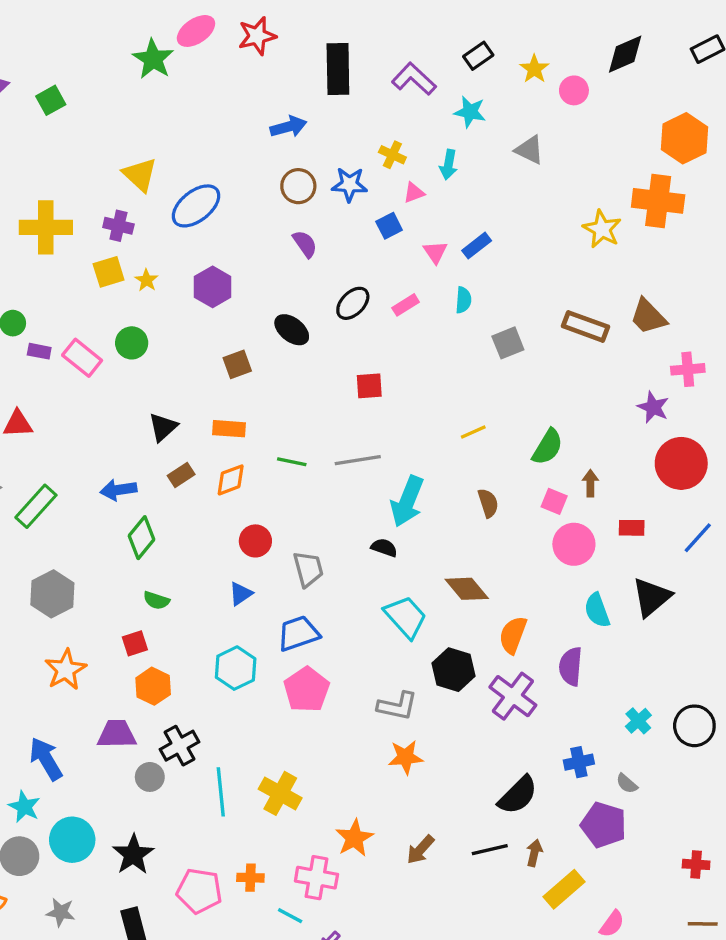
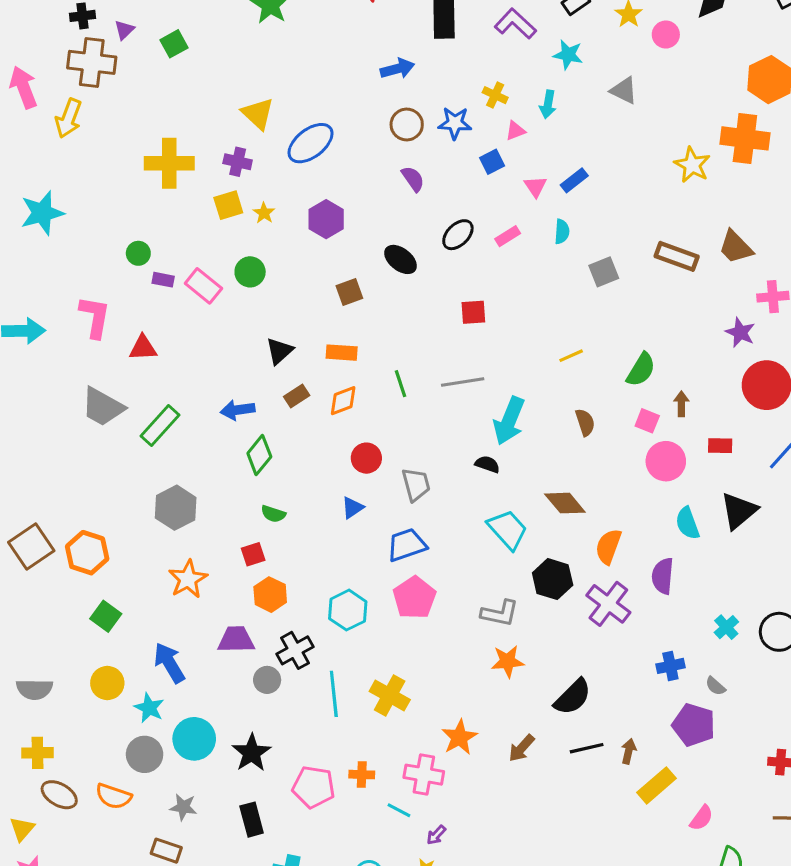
green line: (292, 462) -> (401, 384), turned 60
cyan hexagon: (236, 668) -> (348, 610), moved
black semicircle: (518, 795) -> (573, 697), moved

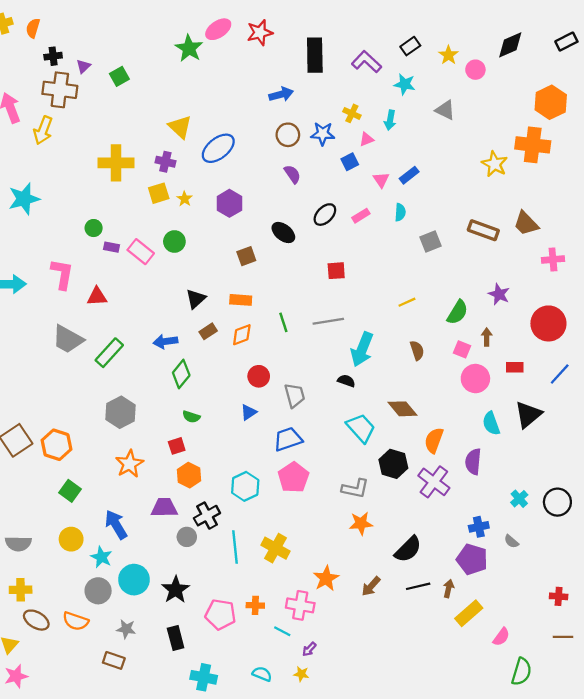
purple star: (740, 332) -> (499, 294), moved
purple pentagon: (694, 725) -> (472, 559), moved

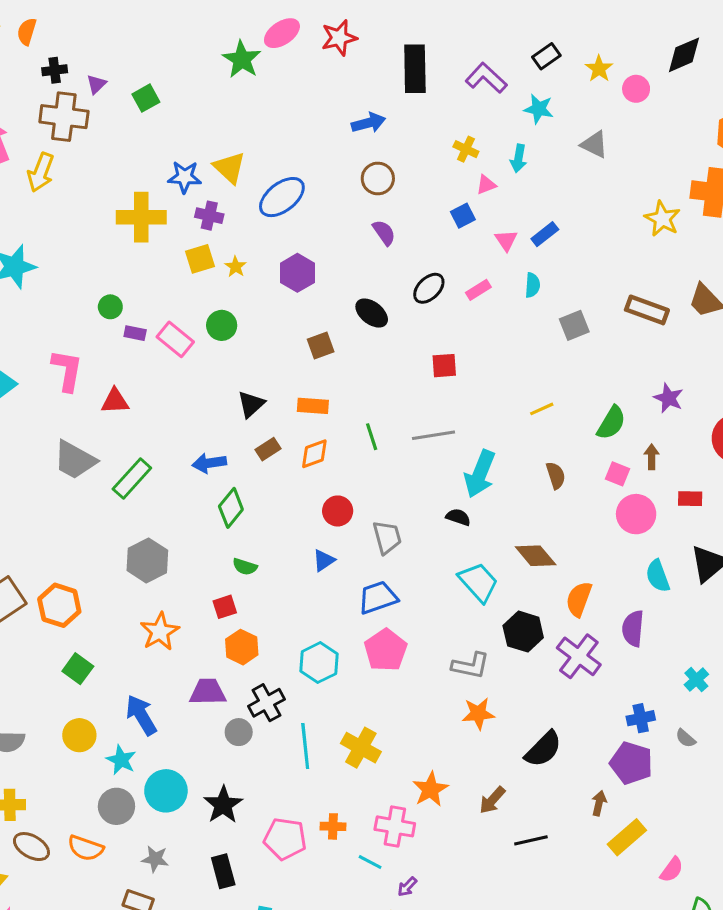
blue star: (323, 134) -> (185, 177), moved
black line: (418, 586) -> (531, 840), moved

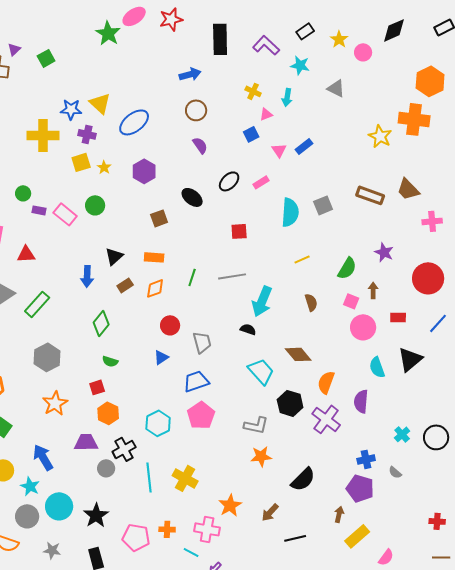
cyan semicircle: (532, 285) -> (290, 212), moved, size x1.8
green line: (372, 437) -> (192, 277), turned 36
blue arrow: (209, 463) -> (87, 276), moved, turned -80

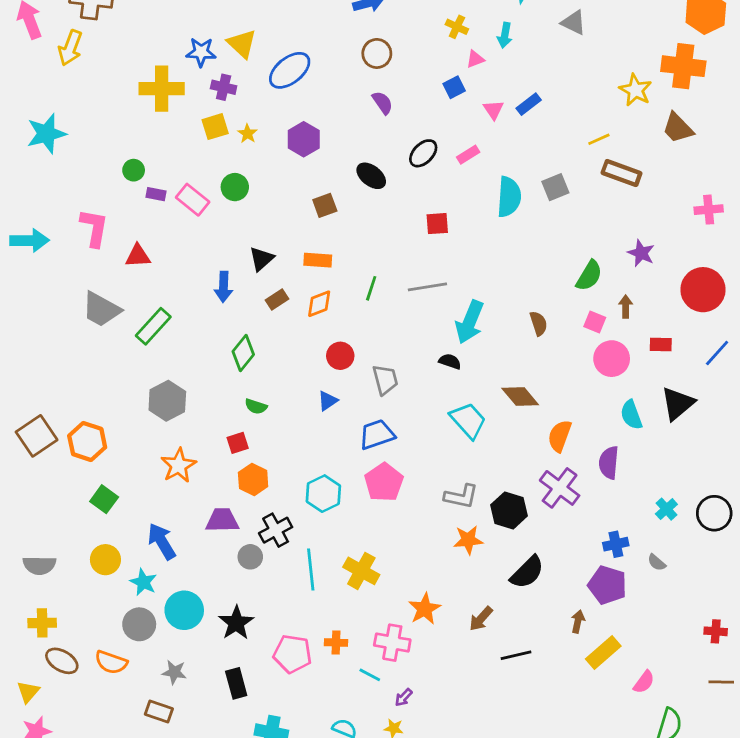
brown trapezoid: (408, 189) -> (678, 128), moved
yellow line: (302, 259) -> (599, 139), moved
black hexagon: (290, 403) -> (509, 510), moved

